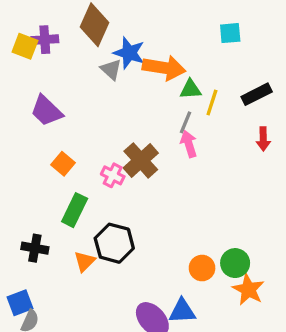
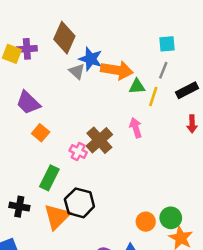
gray line: (185, 122) -> (163, 70), moved
orange square: (63, 164) -> (41, 133), moved
orange triangle: (85, 261) -> (57, 217), size x1.6

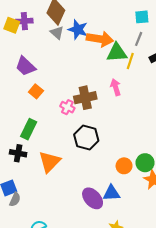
gray triangle: (77, 71) -> (57, 33), moved
green triangle: (137, 86) -> (117, 53), size x1.5
brown cross: (99, 140) -> (85, 98), turned 30
green rectangle: (49, 178) -> (29, 129), moved
black hexagon: (79, 203) -> (86, 138), moved

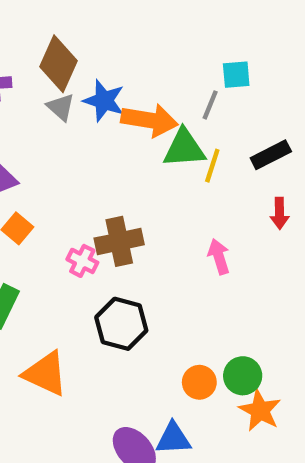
gray line: (139, 39) -> (210, 105), moved
pink arrow: (116, 87) -> (219, 257), moved
orange triangle: (50, 162) -> (45, 374), turned -50

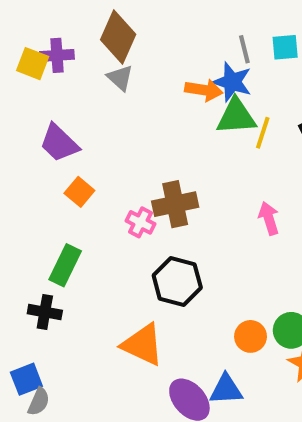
blue star: (104, 101) -> (232, 82), moved
gray line: (210, 105) -> (244, 49), moved, turned -36
orange arrow: (149, 120) -> (204, 90), size x0.7
orange triangle: (45, 374) -> (143, 345), moved

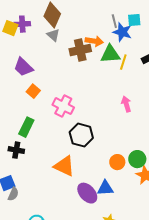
blue star: (232, 82) -> (122, 32), moved
brown cross: (175, 204) -> (80, 50), moved
pink cross: (141, 222) -> (63, 106), size x1.5

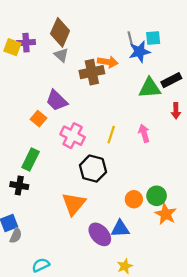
blue star: (122, 32) -> (140, 52), turned -30
green triangle: (110, 54) -> (150, 88), moved
yellow line: (123, 62) -> (111, 135), moved
purple trapezoid: (23, 67) -> (57, 100), moved
orange triangle: (64, 166) -> (74, 204), turned 45

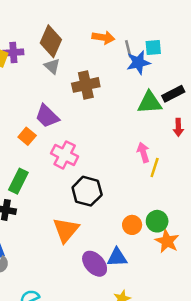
orange arrow: (108, 62) -> (103, 37), moved
yellow line: (111, 135) -> (155, 167), moved

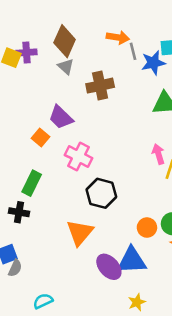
gray line: (128, 49) -> (133, 51), moved
blue triangle: (117, 257) -> (132, 260), size x1.4

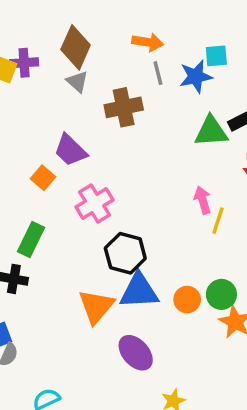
gray line: (133, 51) -> (158, 73), moved
pink cross: (79, 157) -> (94, 203), turned 32
blue triangle: (132, 260) -> (139, 291), moved

